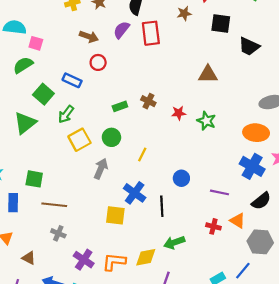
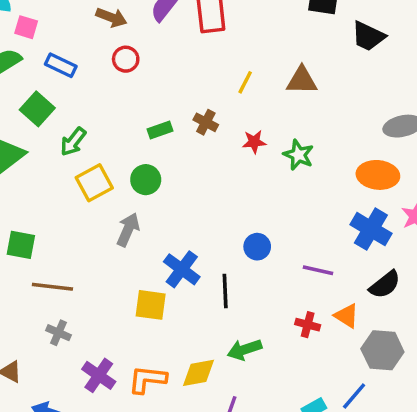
blue rectangle: (72, 80) -> (61, 65), moved
yellow line: (142, 154) -> (245, 82), moved

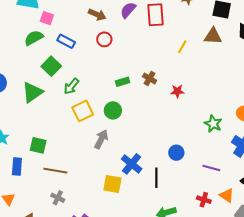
brown triangle: (302, 80) -> (213, 36), moved
yellow line: (245, 82) -> (182, 47), moved
green star: (298, 155) -> (213, 124), moved

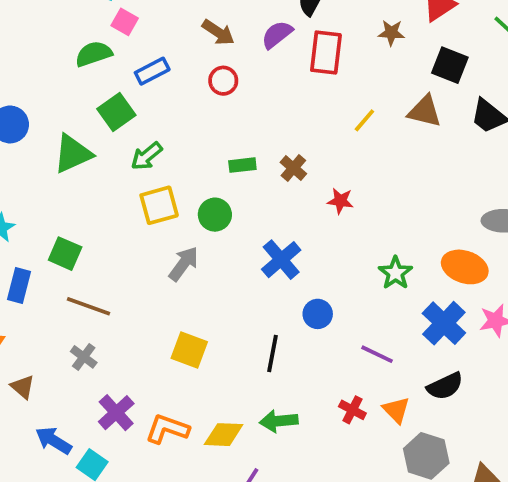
blue rectangle: (66, 41) -> (152, 71), turned -66
blue cross: (132, 164) -> (281, 260), moved

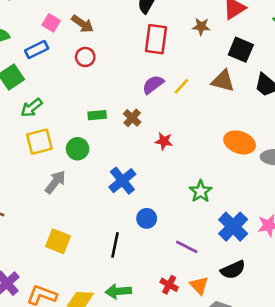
pink square: (125, 22) -> (51, 23), moved
purple semicircle: (277, 35) -> (153, 85), moved
orange ellipse: (465, 267) -> (240, 142), moved

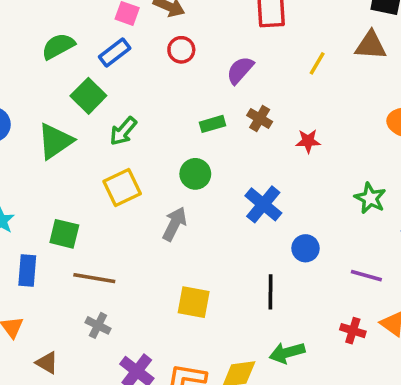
purple semicircle: (153, 85) -> (240, 70), moved
yellow square: (39, 142) -> (122, 187), moved

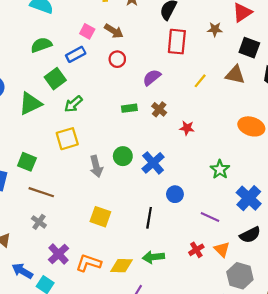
green circle: (195, 174) -> (123, 156), moved
gray arrow: (175, 224) -> (96, 166), turned 130
red cross: (353, 331) -> (196, 250), turned 32

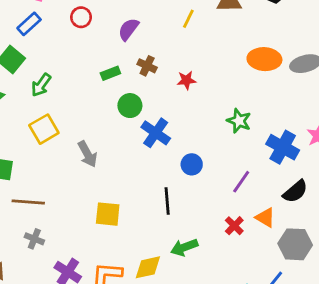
green circle: (123, 156) -> (130, 106), moved
purple line: (210, 217) -> (241, 182), turned -66

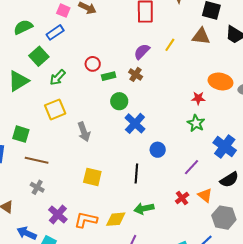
red circle: (81, 17) -> (93, 64), moved
purple semicircle: (128, 29) -> (142, 52), moved
red star: (186, 80) -> (198, 98), moved

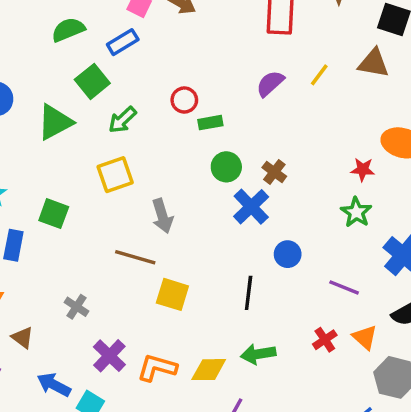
brown cross: (136, 74) -> (274, 172), moved
brown line: (37, 160) -> (135, 257), moved
purple line: (191, 167) -> (344, 287), turned 66

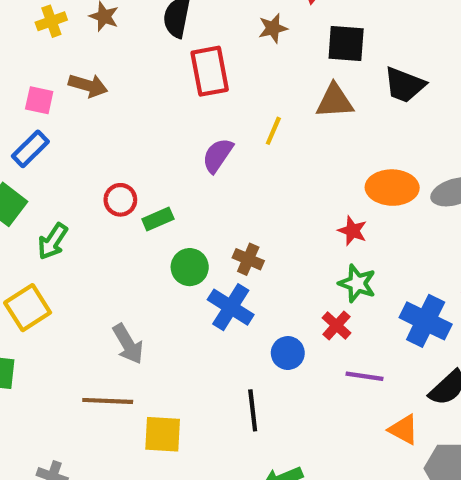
red star: (363, 169) -> (352, 231), turned 30
yellow square: (115, 175) -> (28, 308), moved
red cross: (325, 340) -> (337, 325), moved

